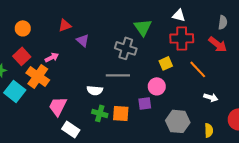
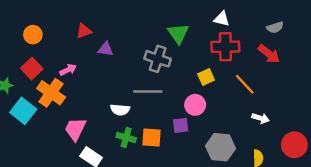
gray semicircle: (223, 22) -> (275, 27), turned 64
purple triangle: (83, 40) -> (106, 49), turned -32

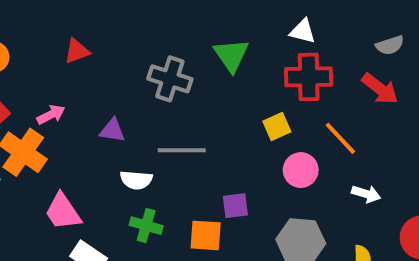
purple triangle: (106, 49) -> (112, 130), moved
gray cross: (158, 59) -> (170, 79), moved
pink circle: (195, 105) -> (301, 170), moved
pink trapezoid: (75, 129) -> (63, 212), turned -60
orange square: (152, 138) -> (206, 235), moved

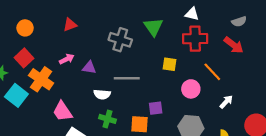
pink arrow: (51, 115) -> (67, 59), moved
yellow square: (277, 126) -> (169, 64), moved, turned 32
white arrow: (366, 194) -> (226, 102), turned -64

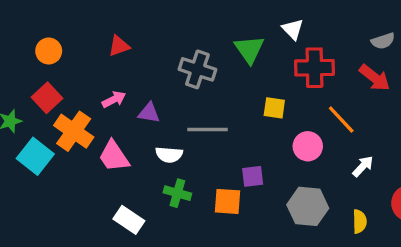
white triangle: (192, 14) -> (293, 29), moved, turned 32
pink trapezoid: (62, 111) -> (114, 156), moved

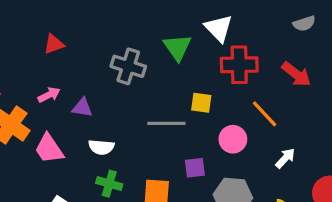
white triangle: (293, 29) -> (219, 28), size x1.4
gray semicircle: (383, 41) -> (304, 24), moved
gray line: (207, 130) -> (166, 123), moved
purple square: (253, 176) -> (195, 168), moved

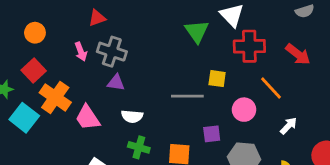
red triangle: (54, 44) -> (97, 18), moved
gray cross: (128, 66) -> (112, 52), moved
pink arrow: (49, 95) -> (81, 52), moved, turned 96

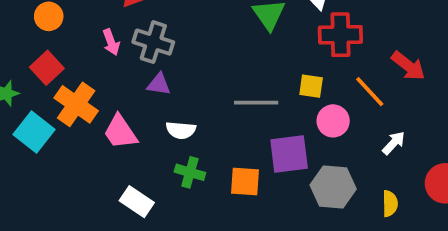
red arrow: (298, 54) -> (408, 66), moved
yellow square: (217, 79) -> (311, 86), moved
purple square: (212, 134) -> (289, 154), size x1.6

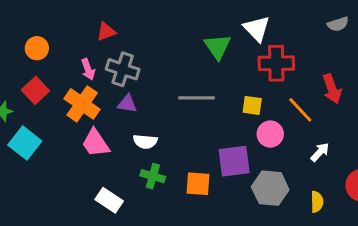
red arrow: (408, 66) -> (332, 89), turned 32
gray line: (256, 103) -> (196, 98), moved
orange cross: (76, 104) -> (82, 104), moved

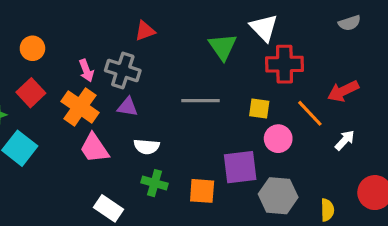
red triangle: (106, 32) -> (145, 31), moved
red arrow: (332, 89) -> (343, 91), turned 84
white arrow: (320, 152) -> (345, 140), moved

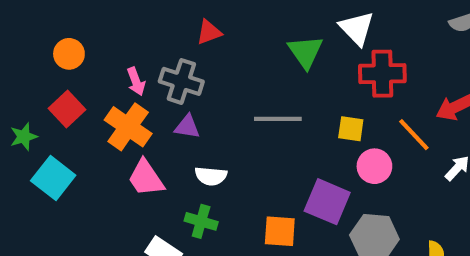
purple square: (240, 167) -> (327, 202), turned 30
green cross: (155, 183) -> (201, 221), moved

